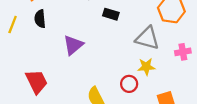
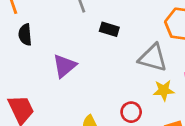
yellow star: (146, 67) -> (164, 90), moved

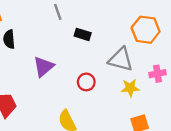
red circle: (131, 112) -> (86, 82), moved

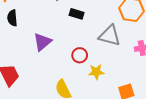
yellow star: (130, 88) -> (96, 72), moved

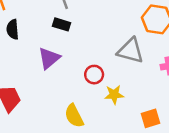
black rectangle: (77, 14) -> (62, 24), moved

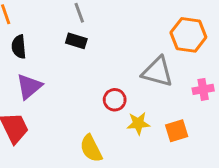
purple triangle: (49, 58) -> (29, 87), moved
orange square: (150, 118) -> (177, 131), moved

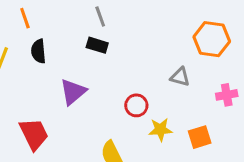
gray triangle: (157, 72) -> (180, 77), size x0.6
purple triangle: (29, 87) -> (73, 92), moved

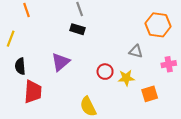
black semicircle: (38, 51) -> (20, 66), moved
yellow star: (160, 130) -> (126, 78), moved
red trapezoid: (34, 134) -> (33, 92), turned 30

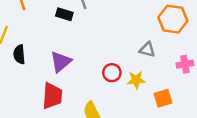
black rectangle: (77, 29) -> (64, 14), moved
black semicircle: (20, 66) -> (19, 54), moved
red trapezoid: (33, 92) -> (52, 96), moved

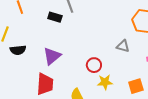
black semicircle: (19, 54) -> (18, 50), turned -91
yellow star: (136, 80) -> (105, 82), moved

